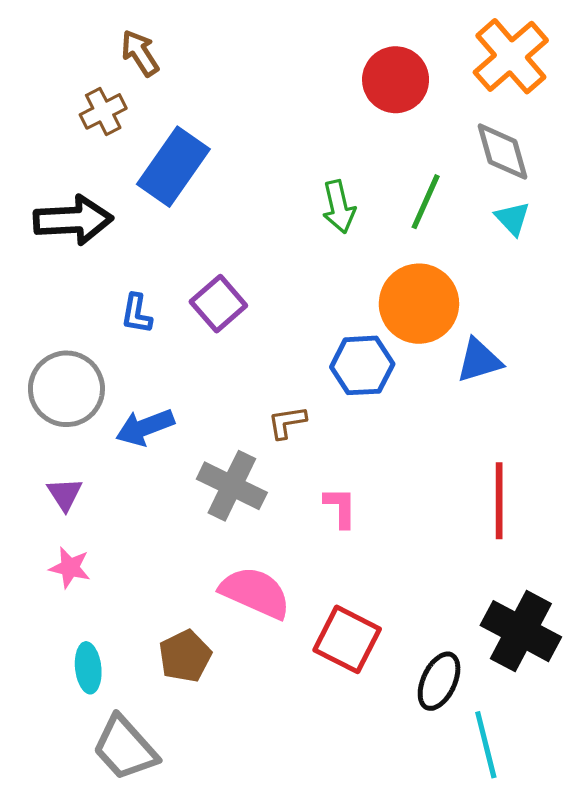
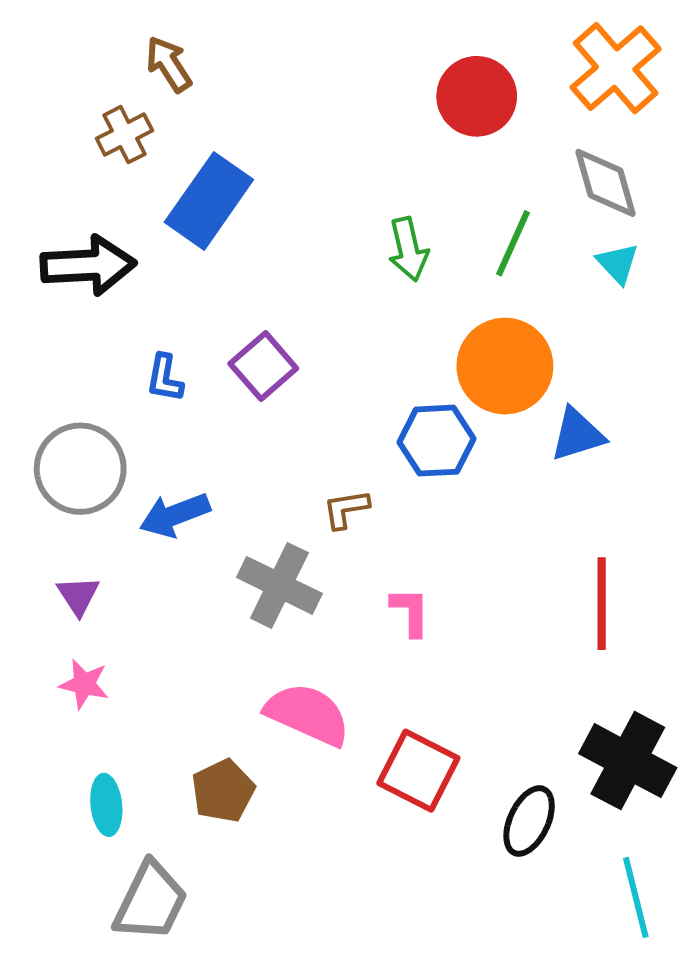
cyan line: (486, 745) -> (636, 897), moved
gray trapezoid: (125, 748) -> (151, 901), turned -112

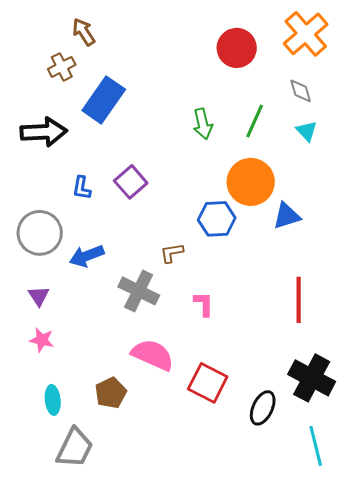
gray diamond: (606, 183) -> (301, 91), size x0.7

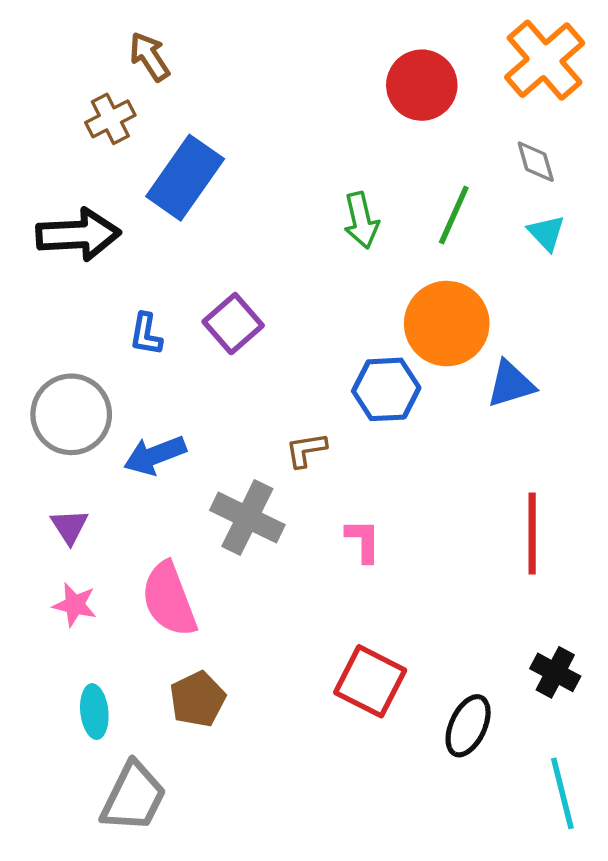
pink semicircle: (153, 355) -> (169, 599), moved, turned -135
black cross: (312, 378) -> (555, 672), size x0.6

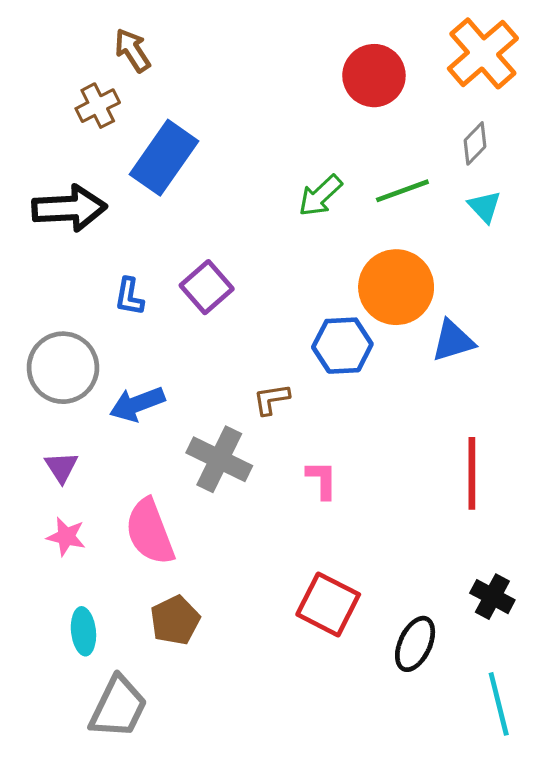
gray diamond: (536, 162) -> (475, 143), turned 60
green line: (454, 215) -> (402, 191), turned 46
green arrow: (361, 220) -> (320, 196), turned 60

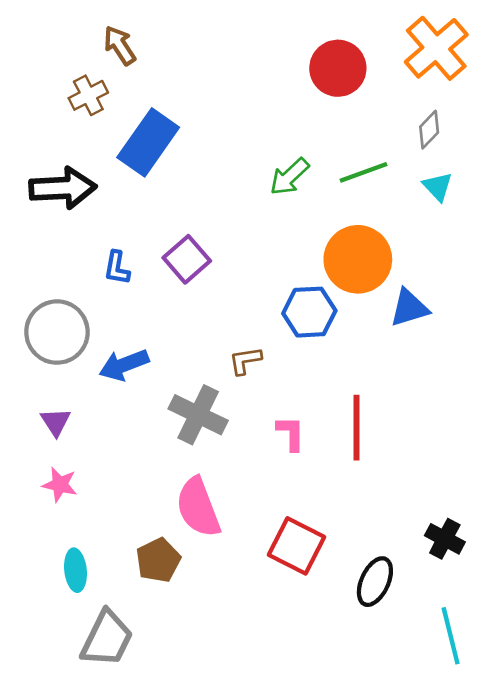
red line: (472, 473) -> (356, 428), moved
pink semicircle: (150, 532) -> (198, 507), moved

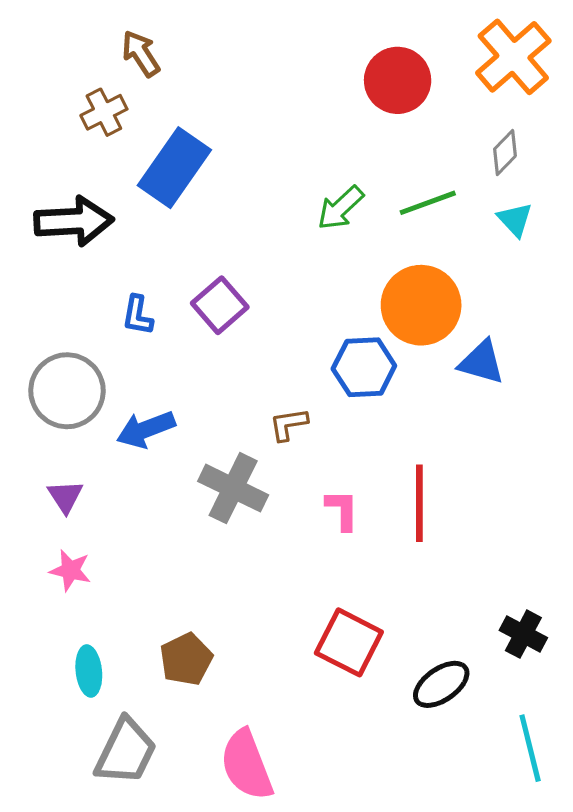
blue triangle: (409, 308) -> (481, 362), turned 33
pink semicircle: (198, 507) -> (247, 765), moved
black ellipse: (375, 582) -> (441, 684), turned 30

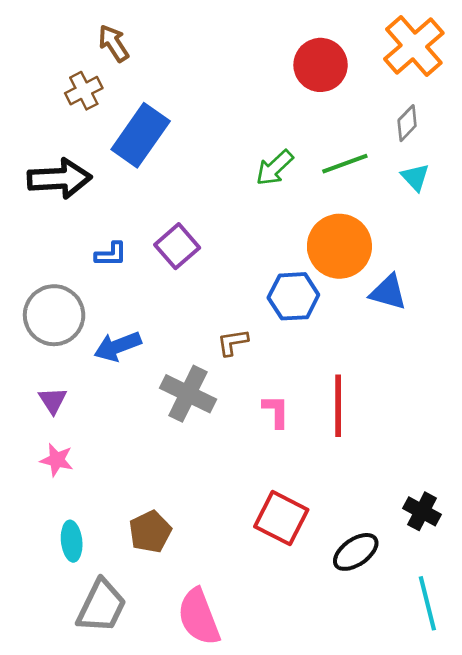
blue L-shape: (137, 315) -> (111, 254), turned -100

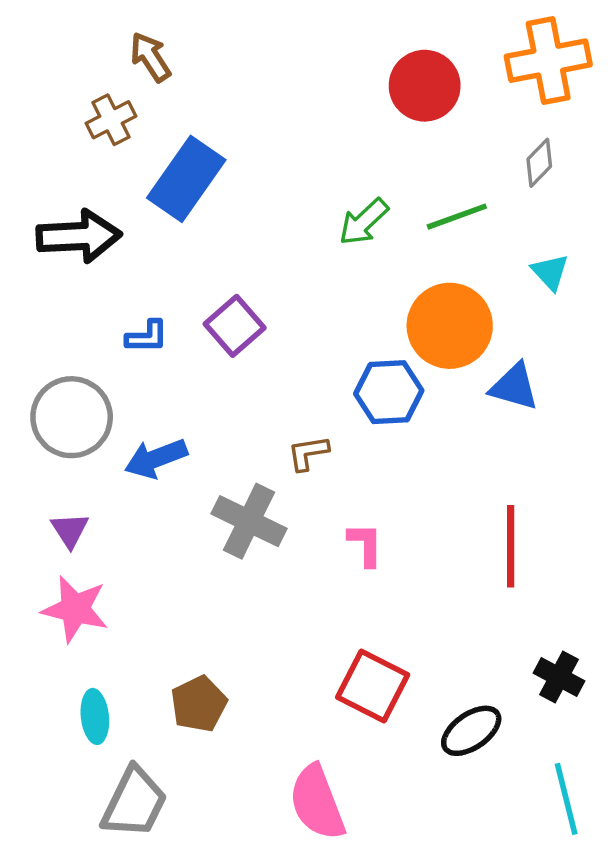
orange cross: (414, 46) -> (548, 61), turned 30
cyan triangle: (415, 177) -> (550, 272), moved
red line: (338, 406) -> (511, 546), moved
pink star: (57, 460) -> (75, 609), size x1.5
pink semicircle: (199, 617) -> (317, 802), moved

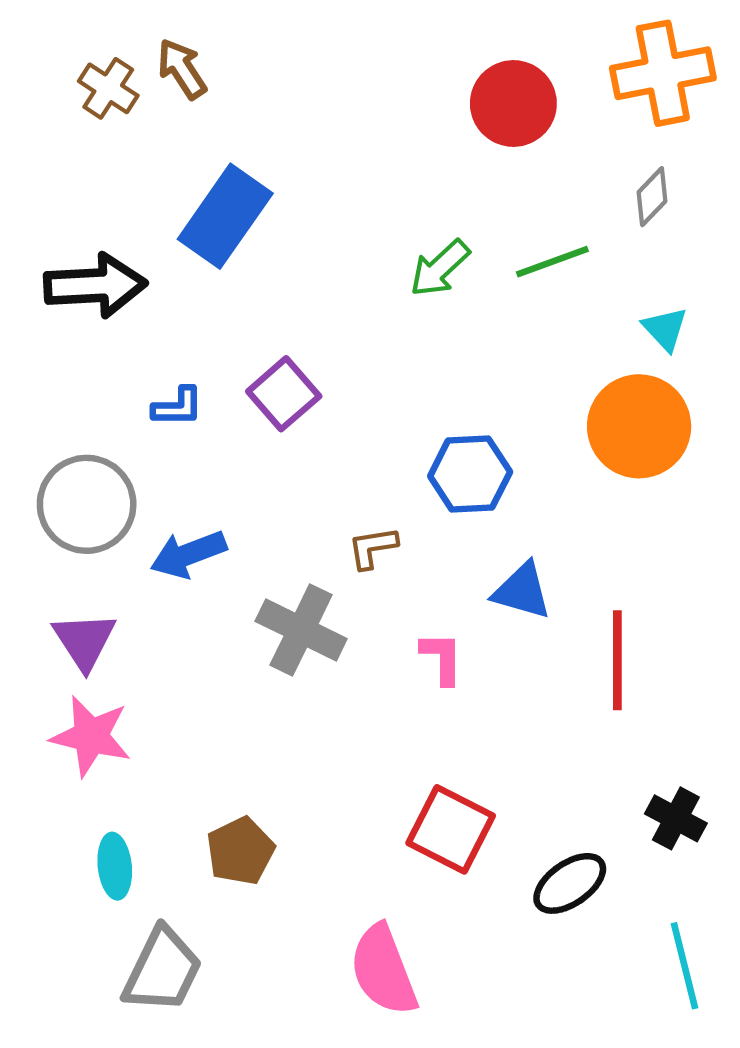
brown cross: (111, 120) -> (108, 88), moved, turned -30
orange circle: (450, 326) -> (639, 426), moved
blue triangle: (514, 387) -> (522, 591), moved
purple triangle: (70, 530) -> (84, 641), size x1.4

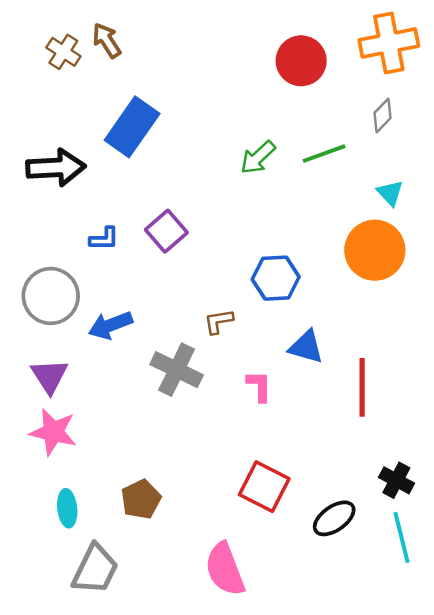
cyan line: (685, 966) -> (402, 537), moved

